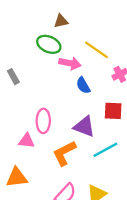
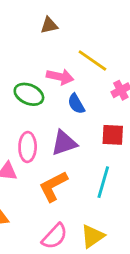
green ellipse: (49, 44) -> (29, 94), moved
purple triangle: (84, 126) -> (64, 143), moved, turned -40
cyan line: (105, 150) -> (103, 182), turned -45

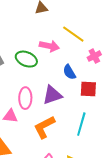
blue semicircle: (76, 104) -> (69, 72), moved

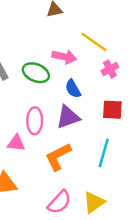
pink cross: (94, 56) -> (110, 69), moved
blue semicircle: (69, 72) -> (73, 89), moved

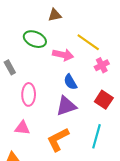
green ellipse: (36, 73) -> (35, 39), moved
red square: (112, 110) -> (104, 100), turned 30
pink ellipse: (35, 121) -> (29, 94), moved

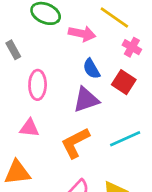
pink cross: (102, 65) -> (132, 47), turned -32
red square: (104, 100) -> (124, 82), moved
cyan line: (97, 136) -> (125, 139), turned 50

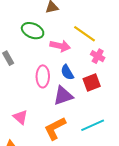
red square: (124, 82) -> (92, 83), turned 36
pink ellipse: (38, 85) -> (43, 76), moved
pink triangle: (29, 128) -> (20, 117), turned 35

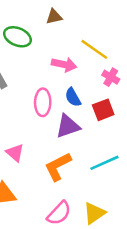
green ellipse: (33, 31) -> (17, 37), moved

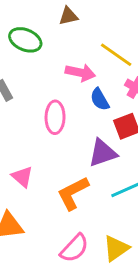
blue semicircle: (73, 97) -> (100, 99), moved
purple triangle: (68, 126) -> (103, 153), moved

